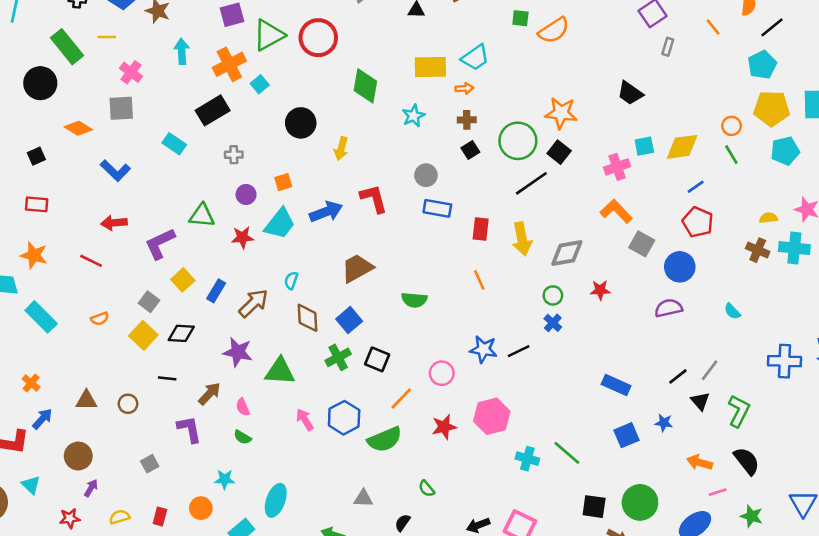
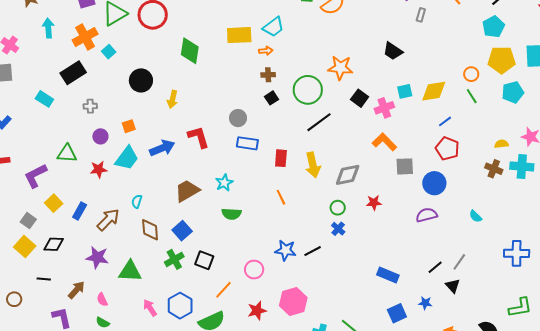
cyan star: (413, 116) -> (224, 183), moved
black square: (559, 152) -> (360, 98), moved
gray square: (642, 244) -> (405, 166), turned -30
green L-shape: (739, 411) -> (520, 307), moved, turned 55

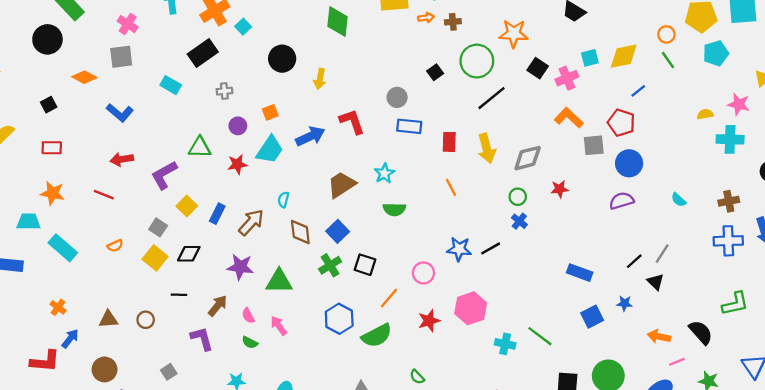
brown cross: (268, 75) -> (453, 22), moved
red pentagon: (447, 149) -> (621, 123), moved
brown cross: (494, 169) -> (729, 201), moved, turned -30
pink arrow: (150, 308) -> (279, 326), moved

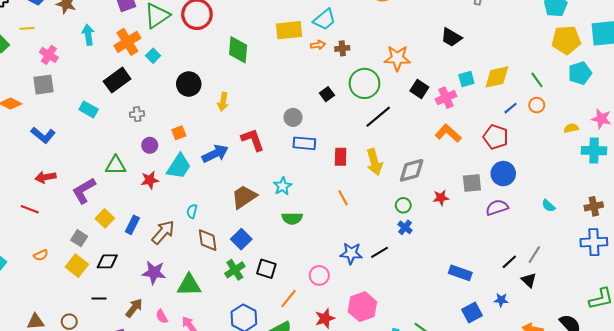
orange circle: (666, 34) -> (537, 105), moved
gray square: (594, 145) -> (472, 183), moved

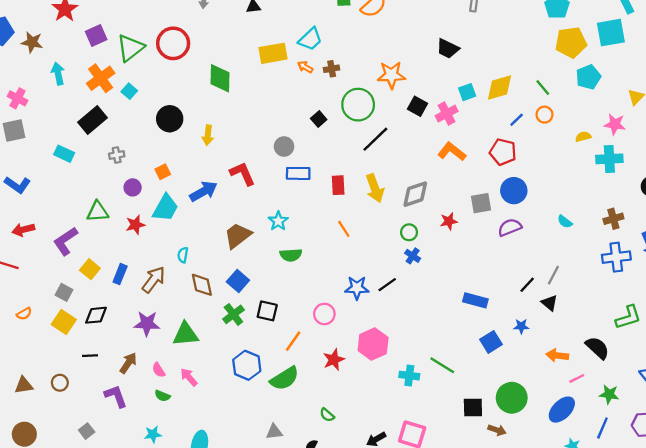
orange arrow: (318, 45) -> (305, 67), turned -136

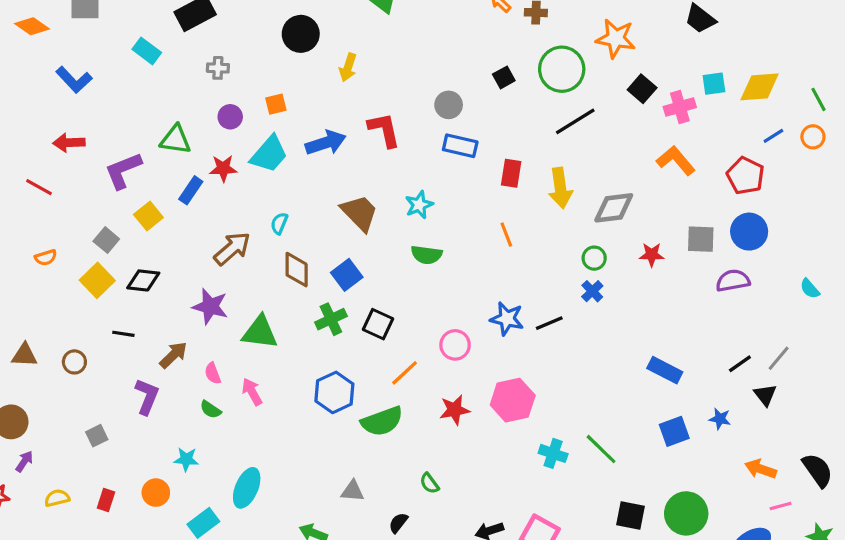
brown trapezoid: (238, 236) -> (360, 213), turned 72
blue rectangle: (120, 274) -> (191, 190), moved
purple L-shape: (116, 396) -> (147, 397), turned 30

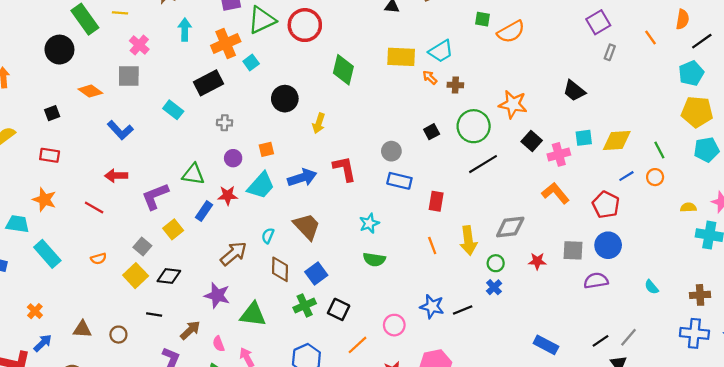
yellow arrow: (560, 188) -> (468, 241), moved
brown trapezoid: (360, 213) -> (307, 226), moved

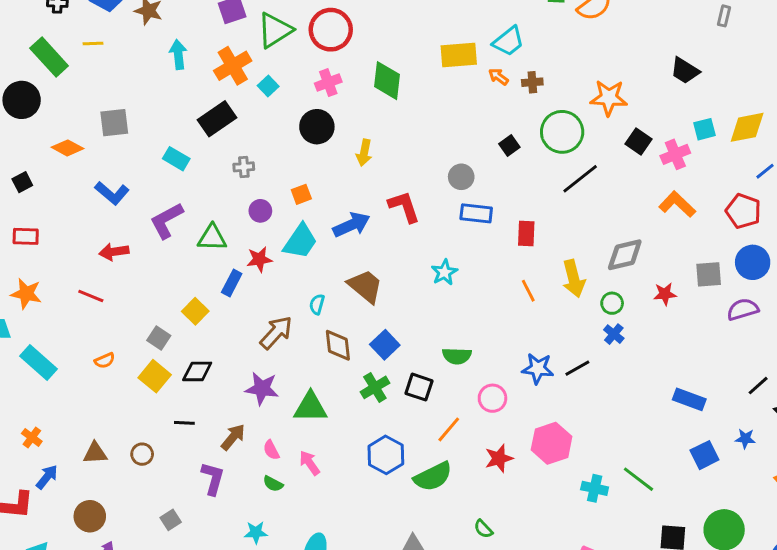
pink cross: (139, 45) -> (328, 83), moved, turned 36
purple L-shape: (155, 196) -> (166, 220), moved
green semicircle: (374, 260) -> (457, 356), moved

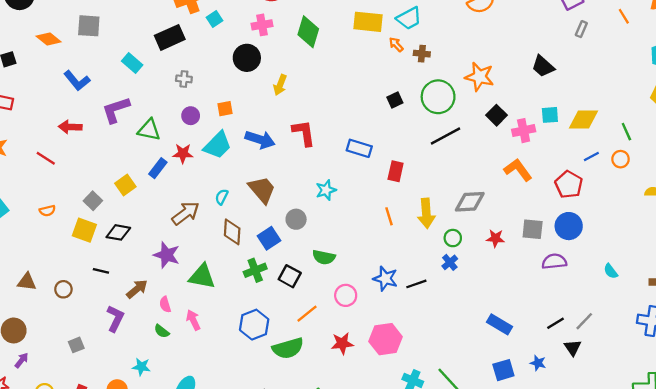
gray circle: (461, 177) -> (296, 219), moved
blue arrow: (352, 225) -> (260, 140), turned 32
yellow square: (155, 376) -> (84, 230), turned -30

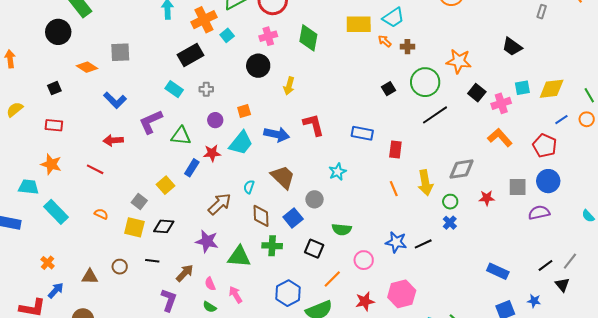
cyan rectangle: (132, 63) -> (174, 89), moved
orange semicircle: (47, 211) -> (101, 214), turned -136
green cross: (255, 270) -> (272, 246), moved, turned 30
brown circle: (63, 289) -> (120, 267), moved

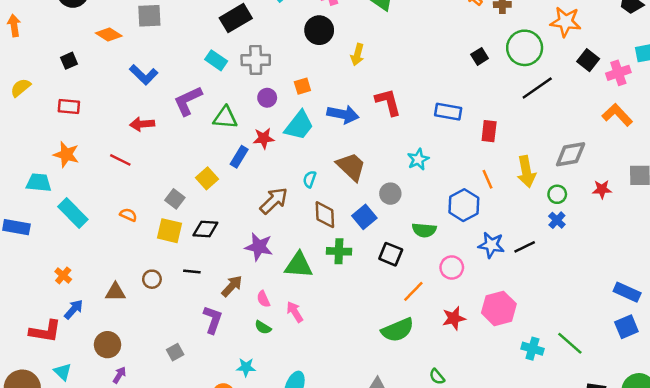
gray cross: (206, 89) -> (256, 60), size x1.6
blue rectangle: (498, 271) -> (627, 292), moved
blue hexagon: (288, 293) -> (464, 205), moved

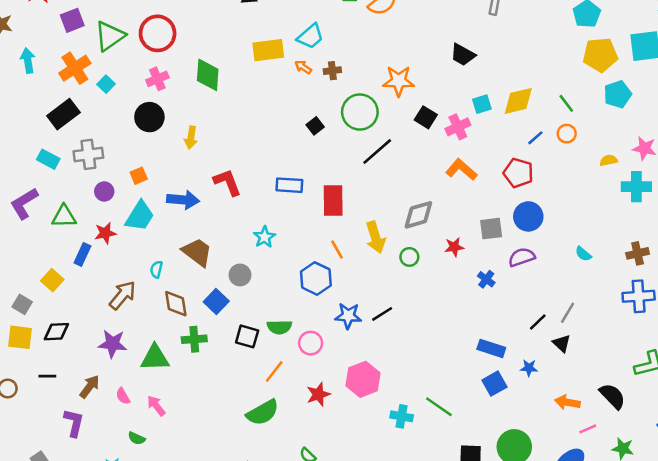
red rectangle: (489, 131) -> (333, 201), size x1.4
blue cross: (557, 220) -> (486, 279), moved
green semicircle: (424, 230) -> (279, 327), moved
green semicircle: (263, 327) -> (137, 438), moved

